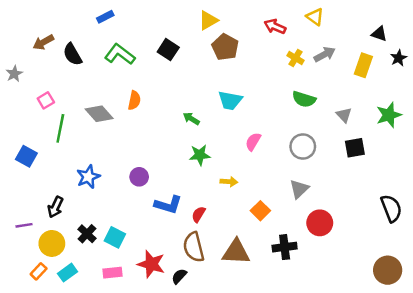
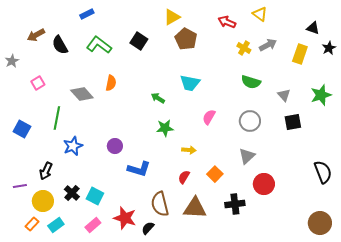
green line: (60, 128) -> (57, 118), moved
red semicircle: (199, 214) -> (184, 177), moved
pink rectangle: (112, 273) -> (93, 225), turned -35

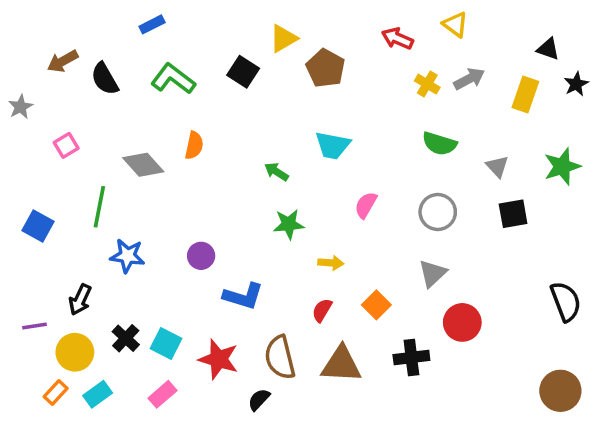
yellow triangle: (172, 17) -> (283, 38), moved
blue star: (73, 146) -> (127, 256), turned 30
red star: (125, 218) -> (219, 359), moved

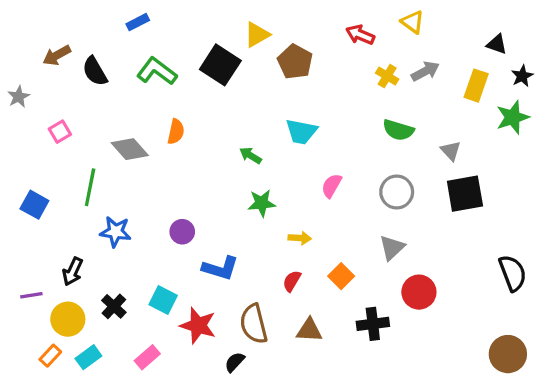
black square: (243, 72) -> (220, 65), size x1.4
green star: (562, 166) -> (513, 117), moved
black square: (513, 214) -> (465, 194), size x1.4
cyan square: (166, 343) -> (163, 300), moved
brown triangle: (341, 365) -> (309, 330), size x0.7

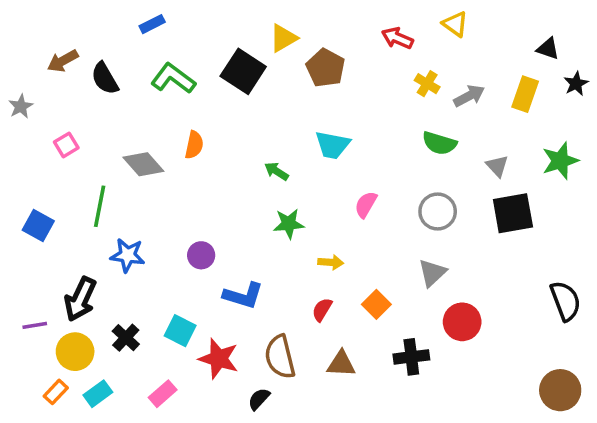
gray arrow: (425, 71) -> (469, 96), moved
green star: (513, 117) -> (560, 161), moved
black arrow: (73, 271) -> (80, 299), size x1.4

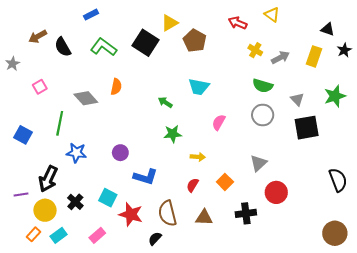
gray circle: (438, 212) -> (263, 115), moved

